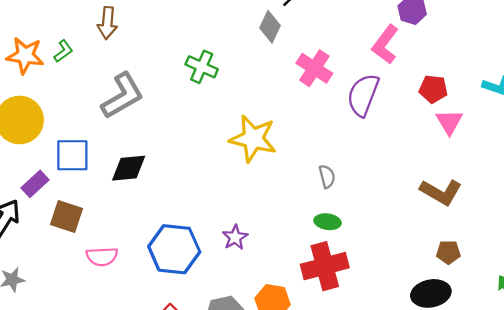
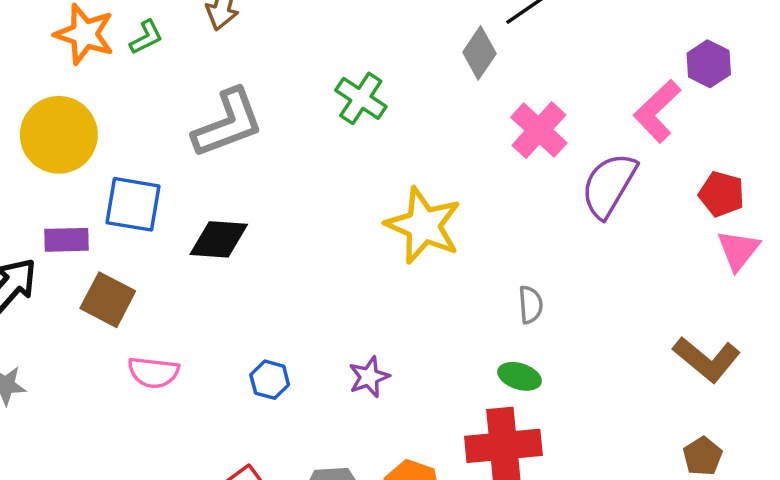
purple rectangle: (35, 184) -> (67, 240), turned 32
blue hexagon: (174, 249) -> (270, 380), size x0.5
brown pentagon: (448, 252) -> (703, 456), turned 30

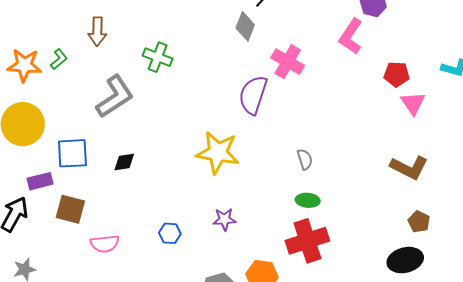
green cross: (361, 98) -> (158, 57), moved
purple semicircle: (609, 185) -> (253, 95), moved
yellow star: (423, 225) -> (218, 153), moved
black diamond: (219, 239) -> (124, 162), size x0.7
purple star: (369, 377) -> (224, 219), turned 30

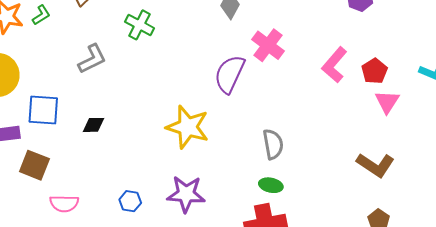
pink L-shape: (351, 36) -> (334, 65), moved
red pentagon: (397, 74) -> (374, 71), turned 30
gray L-shape: (115, 97) -> (92, 59), size x0.7
gray semicircle: (305, 159) -> (273, 144), size x1.4
purple star: (224, 219) -> (186, 194), size x1.6

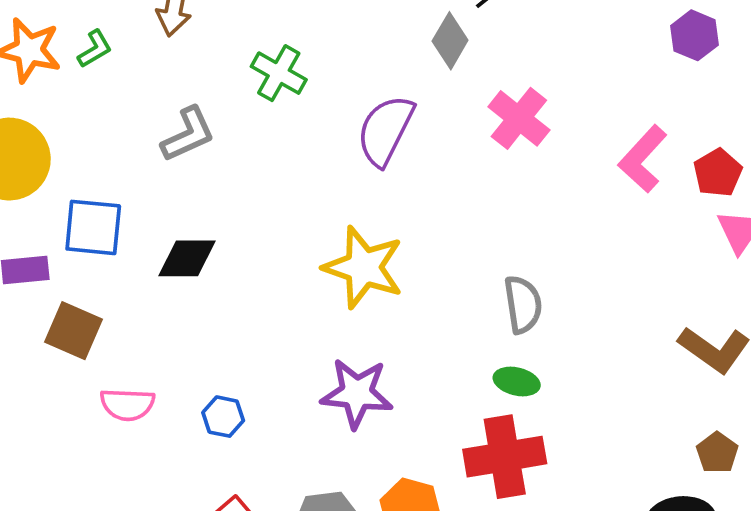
purple semicircle: (230, 74) -> (385, 130), moved
black diamond: (94, 125) -> (187, 258), size x1.4
blue hexagon: (130, 201) -> (223, 417), moved

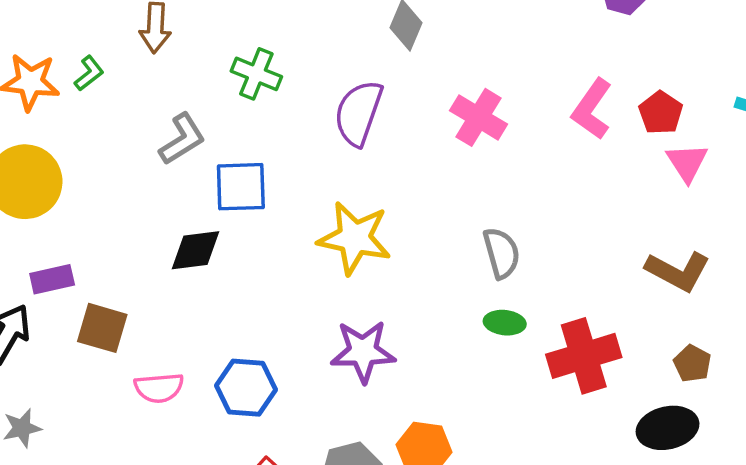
pink cross: (519, 118) -> (478, 117), moved
blue square: (93, 227) -> (241, 187), moved
blue hexagon: (223, 417) -> (246, 388), size x1.6
red cross: (505, 457) -> (584, 356), moved

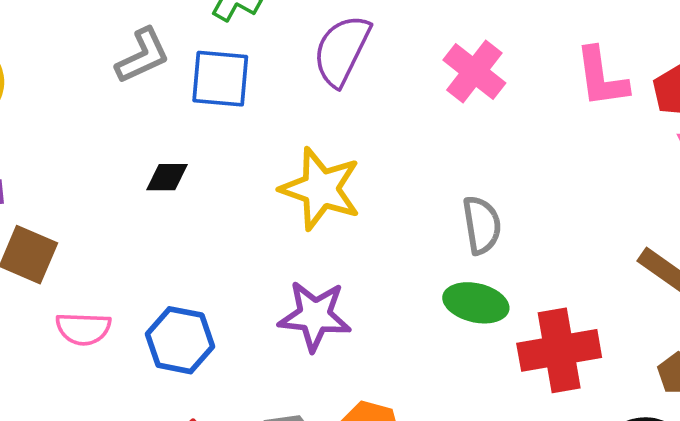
pink L-shape: (592, 109) -> (601, 77), turned -50
blue square: (241, 187) -> (220, 79), moved
black diamond: (195, 250) -> (167, 177), moved, size x0.7
green ellipse: (505, 323) -> (476, 303), size x1.4

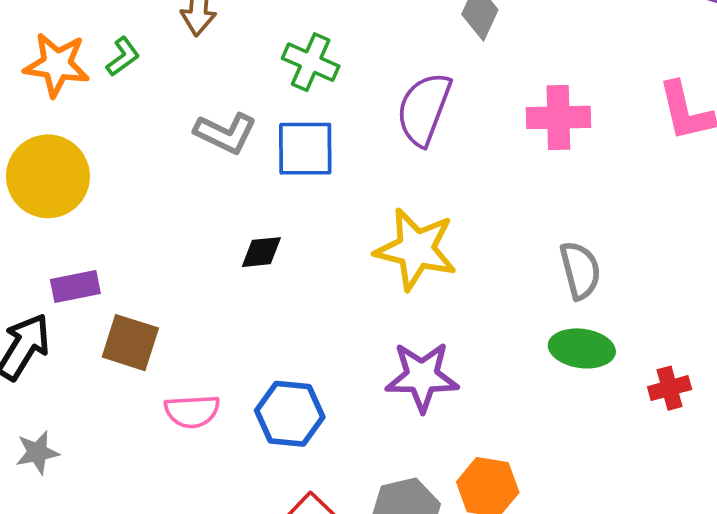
gray L-shape: (143, 56) -> (225, 133), turned 56
pink cross: (474, 71) -> (558, 117), turned -34
red cross: (559, 350) -> (670, 388), size x0.5

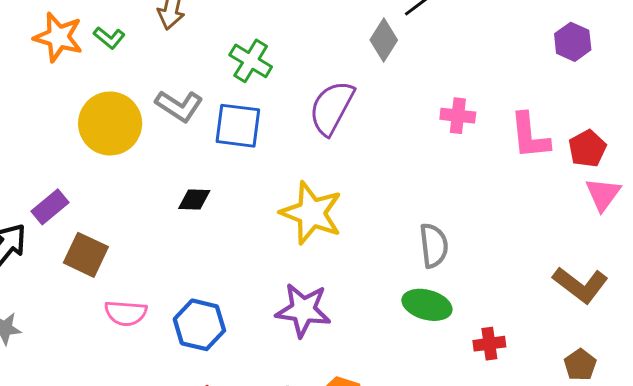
green L-shape: (123, 57) -> (109, 38), turned 68
pink cross: (558, 117) -> (458, 116), moved, size x0.7
yellow circle: (48, 176) -> (110, 123), moved
purple rectangle: (75, 287) -> (50, 207), turned -36

